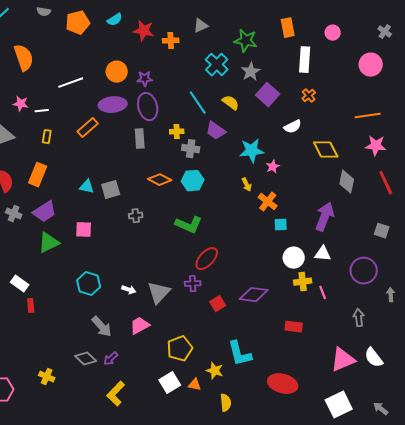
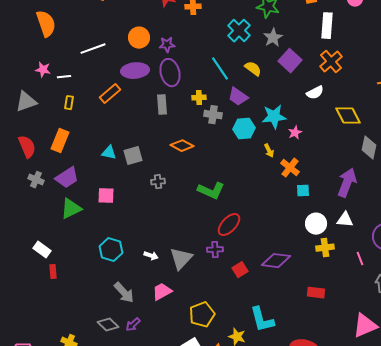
orange cross: (309, 96) -> (331, 62), size x1.6
cyan hexagon: (193, 181) -> (244, 129), moved
pink line: (323, 293) -> (360, 259), moved

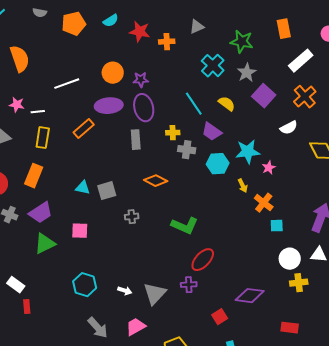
white rectangle: (327, 26) -> (301, 61), turned 45
yellow rectangle: (69, 103) -> (43, 138), size x1.5
red square: (240, 270) -> (220, 317), moved

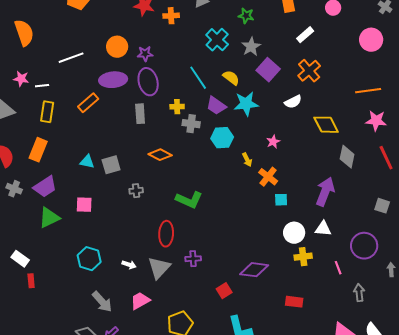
green star: (242, 42) -> (246, 16), size x0.7
white rectangle: (301, 61) -> (305, 35), size x0.7
cyan star: (248, 152) -> (246, 104), moved
red ellipse: (203, 260) -> (166, 234), moved, turned -40

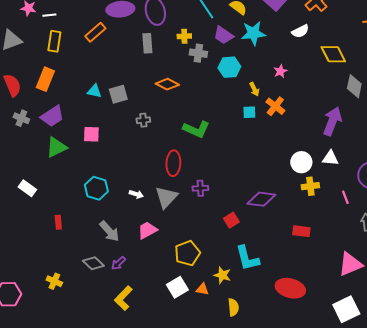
cyan square: (281, 200) -> (249, 112), moved
red rectangle: (31, 281) -> (58, 222), moved

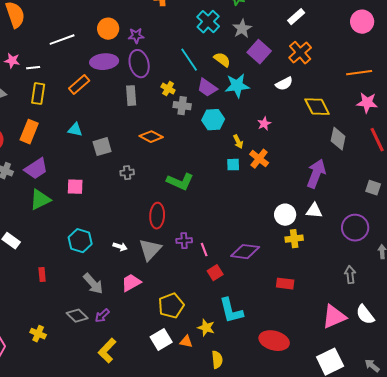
yellow cross: (184, 36) -> (168, 89), turned 32
cyan triangle: (94, 91) -> (75, 130), moved
pink line: (345, 197) -> (204, 250), moved

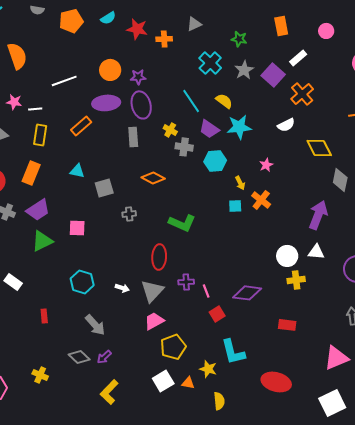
purple square: (259, 52) -> (273, 75), moved
pink trapezoid: (131, 283) -> (154, 321), moved

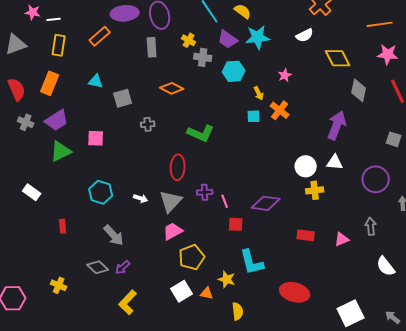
red square: (217, 314) -> (236, 224), turned 35
pink triangle: (336, 358) -> (342, 239), moved, size x0.6

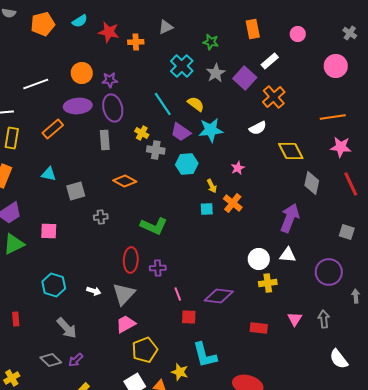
purple cross: (205, 192) -> (158, 268), moved
pink triangle: (342, 239) -> (295, 319), moved, turned -35
yellow cross: (59, 285) -> (12, 378), turned 35

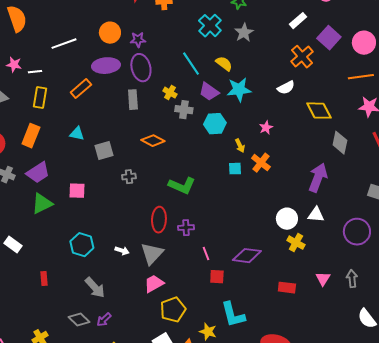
pink circle: (336, 66) -> (364, 43), moved
purple square: (245, 78) -> (329, 38), moved
yellow cross: (268, 283) -> (296, 243), turned 36

